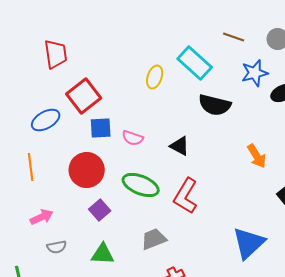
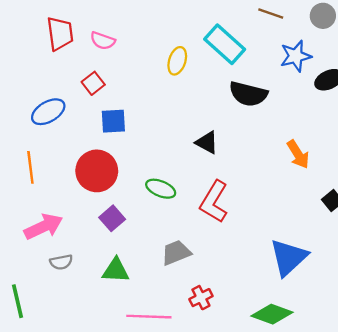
red square: (84, 96) -> (93, 83), size x0.6
pink semicircle: (133, 138) -> (103, 41), moved
green ellipse: (141, 185) -> (161, 189), size x0.7
pink arrow: (42, 217) -> (43, 227), size x1.4

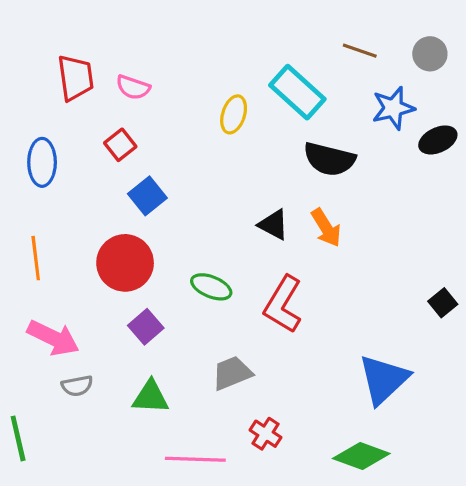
blue ellipse: (48, 112) -> (42, 162), moved, turned -60
blue square: (113, 121) -> (147, 196), turned -36
orange arrow: (298, 154) -> (326, 228), moved
pink arrow: (43, 227) -> (53, 338), turned 51
red cross: (201, 298) -> (265, 434), turned -30

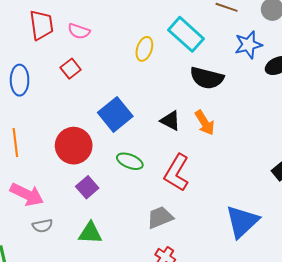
blue square: (147, 196) -> (115, 114), moved, size x1.4
gray trapezoid: (232, 373) -> (160, 217), moved

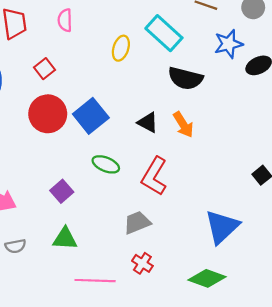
pink semicircle: (79, 31) -> (65, 20), moved, turned 70
red circle: (74, 146) -> (48, 114), moved
gray semicircle: (42, 226) -> (15, 246), moved

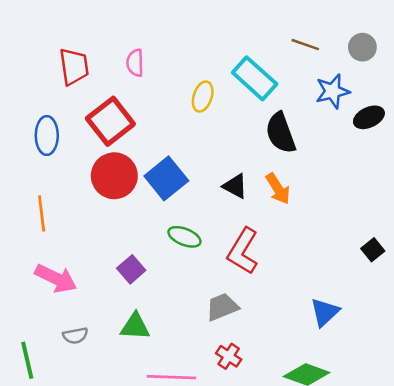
red square: (45, 69) -> (110, 121), size x1.8
black semicircle: (185, 78) -> (281, 133), turned 56
blue triangle: (222, 227) -> (325, 312), size x0.7

